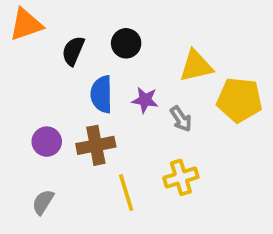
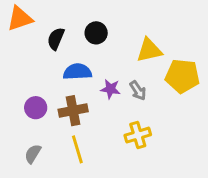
blue semicircle: (102, 94) -> (77, 72), turned 88
purple star: (145, 100) -> (110, 89), moved
yellow line: (126, 193) -> (77, 149), moved

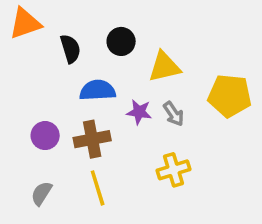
black semicircle: (56, 39) -> (70, 49), turned 140
yellow triangle: (149, 50) -> (164, 67), moved

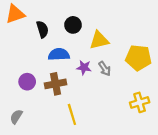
yellow cross: (174, 170) -> (140, 102), moved
yellow line: (98, 188) -> (72, 114), moved
gray semicircle: (41, 193) -> (16, 117), moved

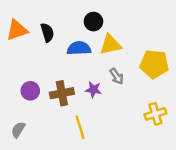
orange triangle: (15, 14) -> (17, 30), moved
black circle: (73, 25) -> (93, 22), moved
blue semicircle: (59, 54) -> (79, 48), moved
purple star: (84, 68) -> (93, 90), moved

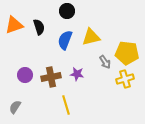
black circle: (93, 22) -> (67, 11), moved
blue semicircle: (79, 48) -> (65, 40), turned -66
gray arrow: (117, 76) -> (105, 62), moved
yellow cross: (155, 114) -> (125, 79), moved

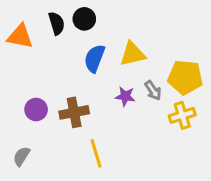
black circle: (67, 11) -> (84, 19), moved
orange triangle: (14, 25) -> (20, 36), turned 30
black semicircle: (39, 27) -> (57, 23), moved
purple star: (77, 74) -> (125, 96), moved

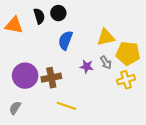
yellow triangle: (133, 54) -> (106, 37), moved
purple circle: (36, 110) -> (25, 76), size x1.6
yellow line: (96, 153) -> (66, 106), turned -54

